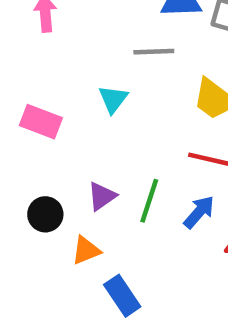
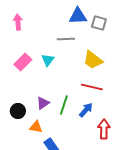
pink rectangle: (41, 122) -> (23, 62), moved, turned -66
orange triangle: (86, 250) -> (36, 127), turned 32

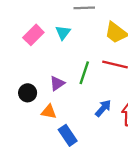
green line: (64, 105) -> (84, 73), moved
blue arrow: (86, 110) -> (103, 108), moved

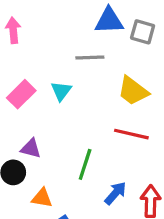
green line: (84, 73) -> (85, 164), moved
purple triangle: (57, 83) -> (31, 148), moved, turned 49

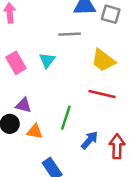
pink rectangle: (21, 94) -> (16, 63), turned -75
orange triangle: (42, 198) -> (35, 131), moved

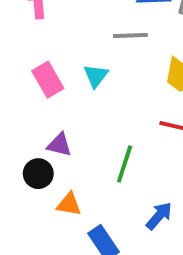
orange triangle: (35, 131) -> (69, 204), moved
blue arrow: (90, 140) -> (159, 216), moved

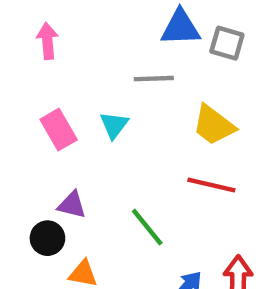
green line: (125, 164) -> (147, 227), turned -57

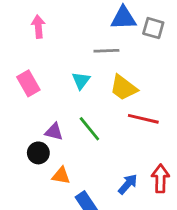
yellow trapezoid: (214, 125) -> (123, 88), moved
pink rectangle: (59, 130) -> (28, 83), moved
green line: (147, 227) -> (89, 129), moved

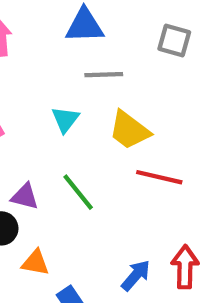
blue triangle: (123, 18) -> (85, 26), moved

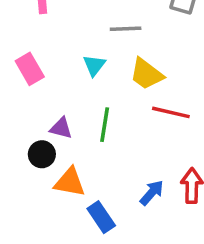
green line: (78, 192) -> (105, 125), turned 48
orange triangle: (35, 263) -> (70, 182), size x1.4

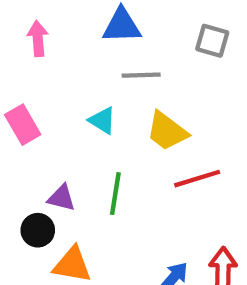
cyan triangle: (94, 65) -> (102, 120), turned -35
red line: (171, 112) -> (197, 179), turned -30

